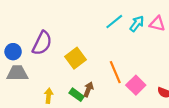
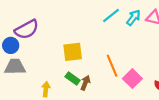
purple semicircle: (42, 43) -> (27, 29), moved, turned 35
yellow square: (75, 58) -> (73, 52), turned 30
green rectangle: (77, 95) -> (73, 79), moved

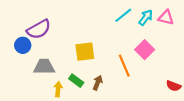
gray trapezoid: (15, 67) -> (44, 67), moved
green rectangle: (73, 79) -> (76, 81), moved
pink square: (132, 79) -> (145, 50), moved

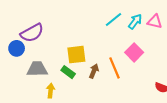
green rectangle: (76, 81) -> (68, 72), moved
brown arrow: (98, 83) -> (94, 71), moved

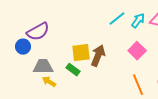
orange line: (114, 68) -> (138, 85), moved
brown arrow: (94, 71) -> (98, 56), moved, size x1.5
yellow arrow: (51, 91) -> (49, 82), moved, turned -64

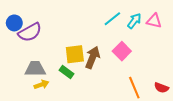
blue circle: (23, 47) -> (14, 23), moved
pink square: (137, 51) -> (122, 51), moved
yellow arrow: (49, 82) -> (41, 85), turned 128

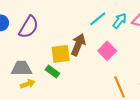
purple semicircle: (30, 32) -> (29, 27), moved, turned -30
brown arrow: (93, 57) -> (78, 45), moved

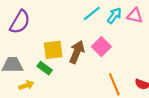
brown arrow: (78, 45) -> (77, 52), moved
yellow arrow: (28, 84) -> (26, 85), moved

